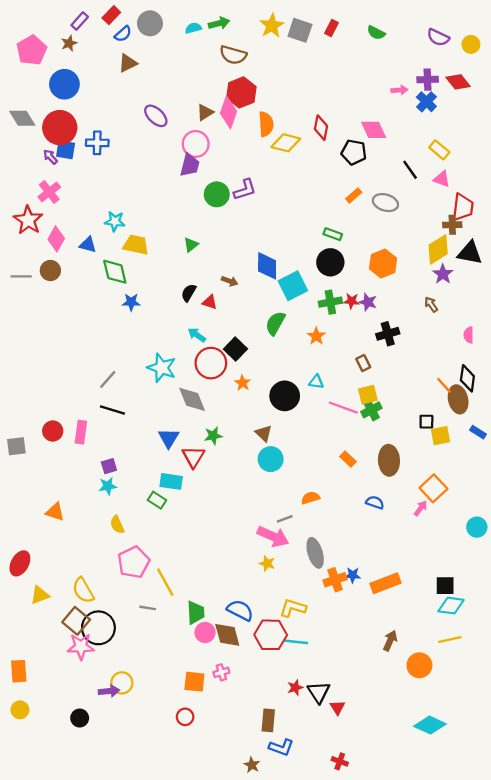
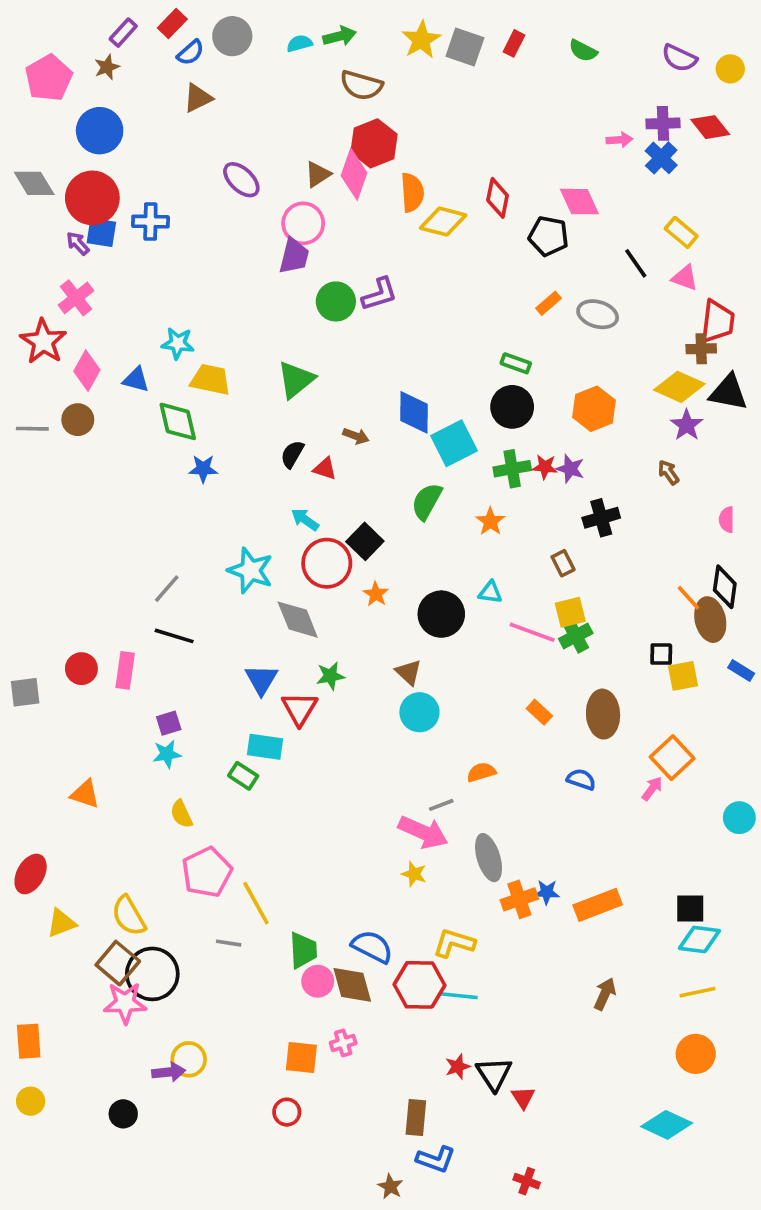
green triangle: (191, 245) -> (296, 380), size x1.6
yellow diamond: (438, 249) -> (679, 387), turned 56
orange circle: (419, 665) -> (696, 1054), moved

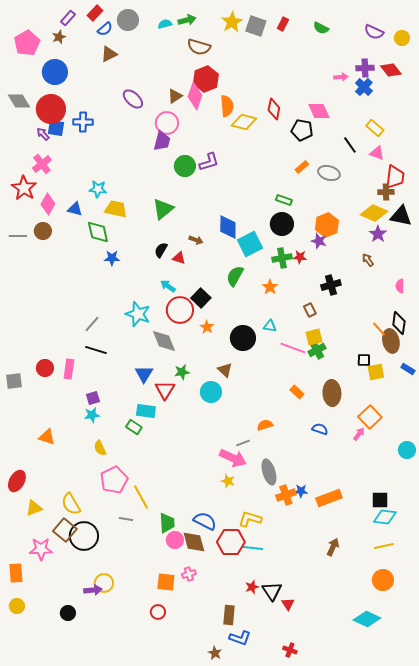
purple star: (570, 469) -> (319, 241), moved
cyan circle: (419, 712) -> (211, 392), moved
pink star: (125, 1003) -> (41, 549), moved

